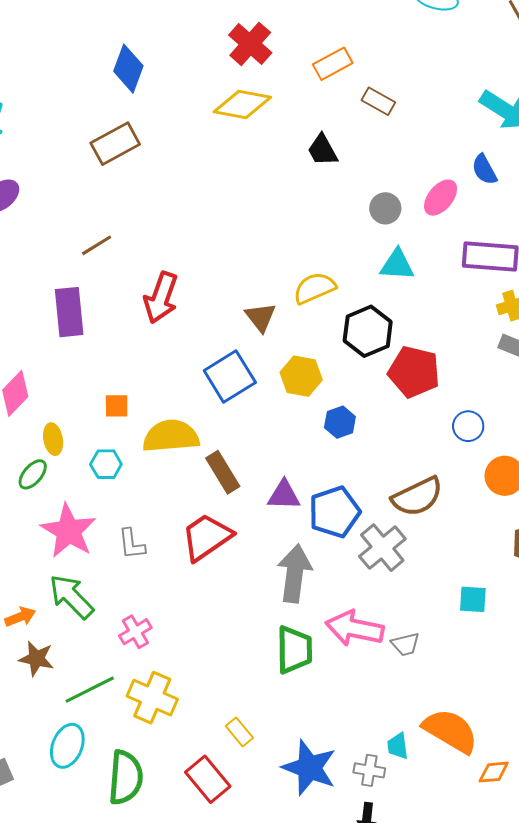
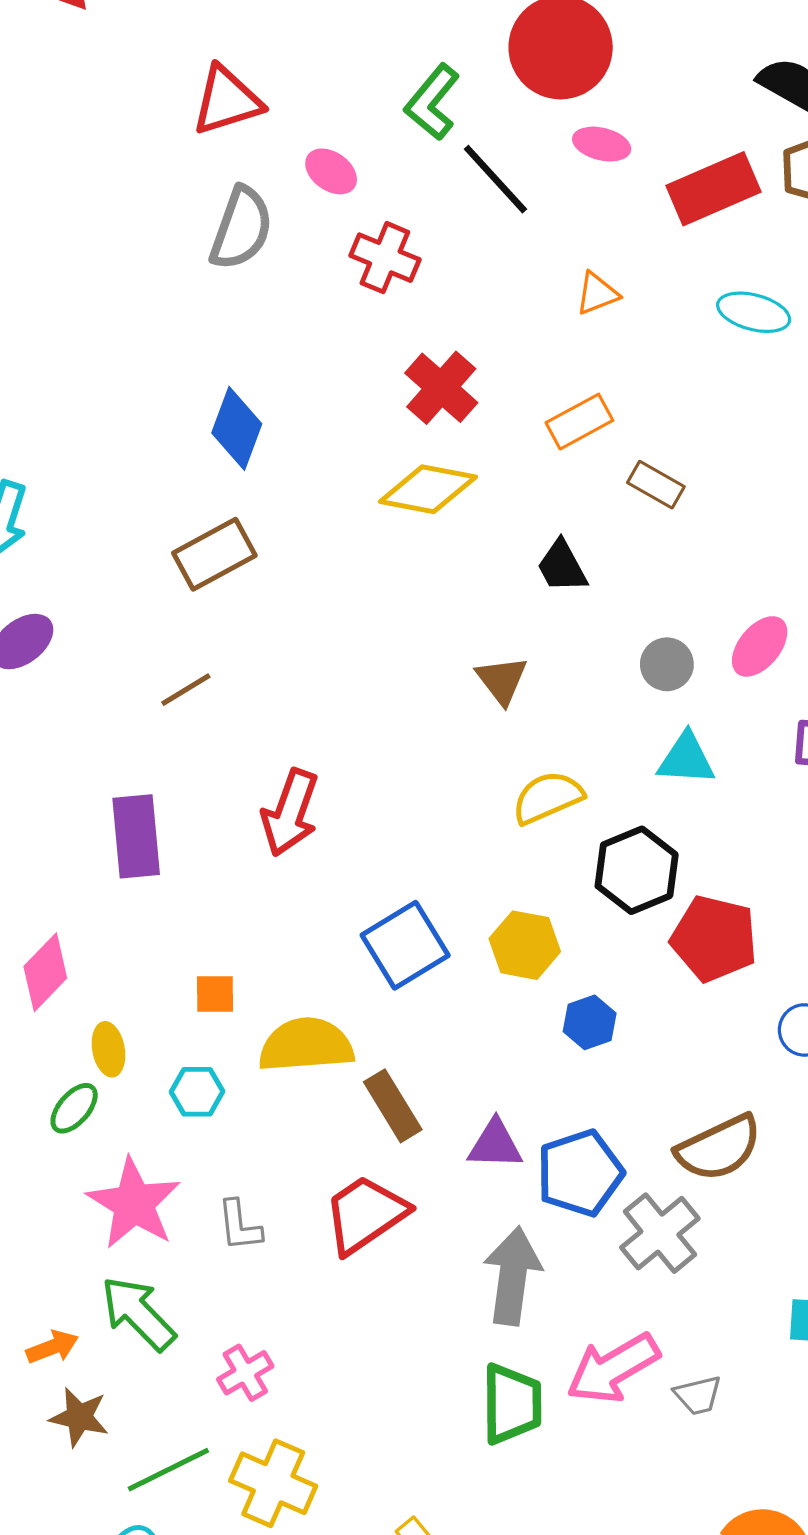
brown line: (97, 245) -> (186, 690), moved
brown triangle: (261, 317) -> (502, 680), moved
pink arrow: (355, 628) -> (613, 1368), turned -42

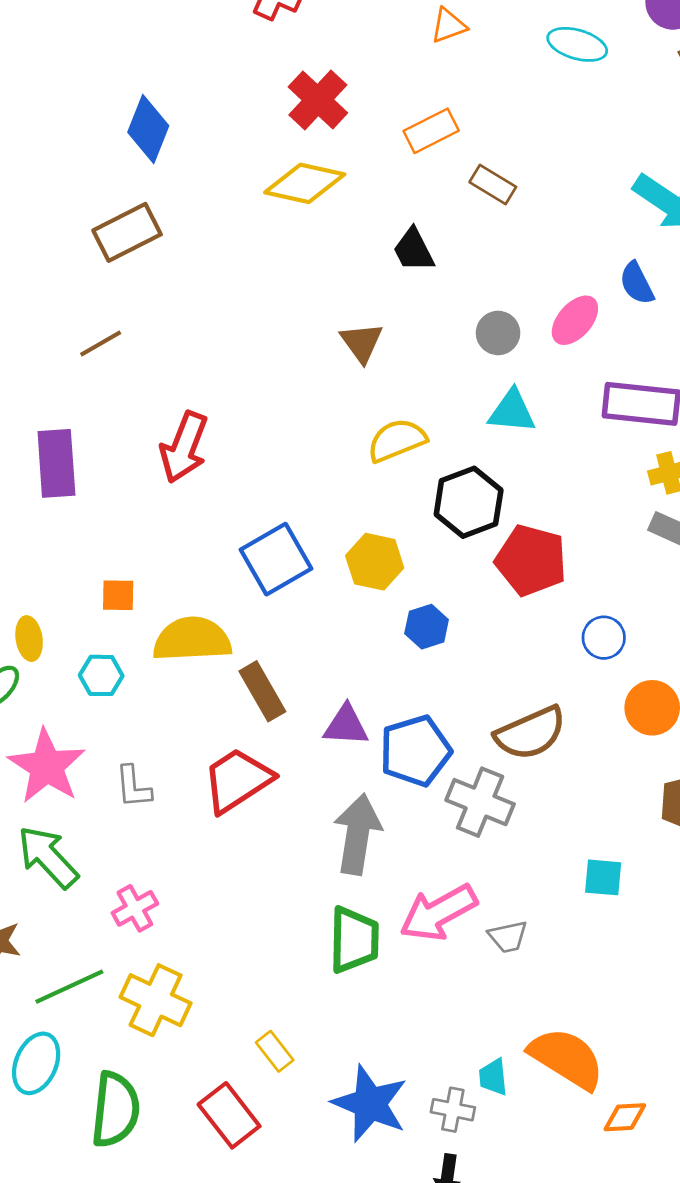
gray cross: (660, 1233) -> (480, 802), turned -30

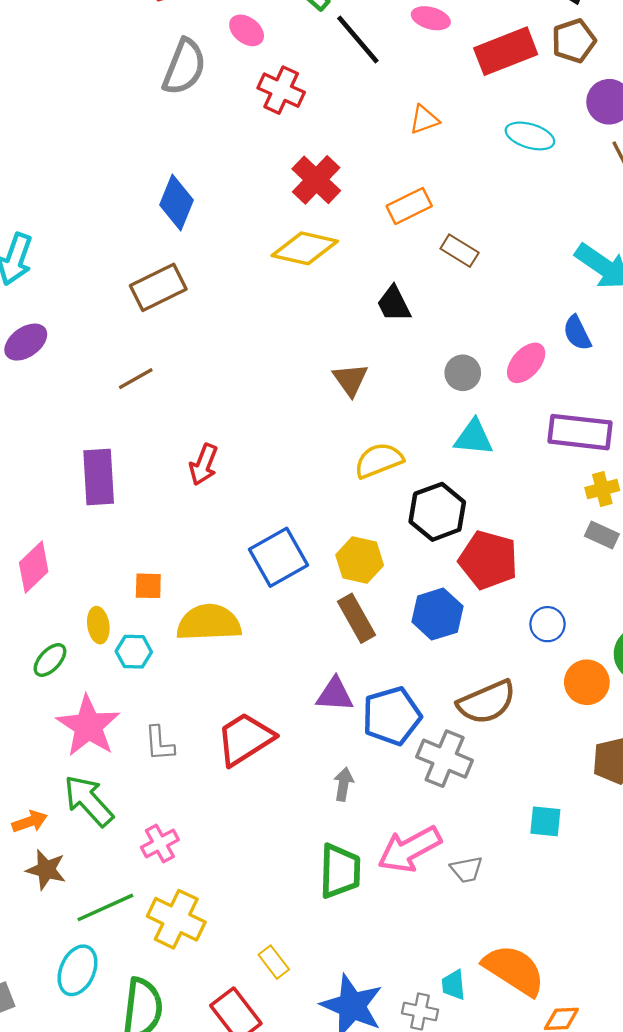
red arrow: (184, 447) -> (204, 465), size x0.7
blue hexagon: (427, 627) -> (437, 614), moved, size x1.4
yellow ellipse: (29, 639) -> (98, 625), moved
brown rectangle: (262, 691) -> (356, 618), moved
gray arrow: (357, 834) -> (344, 784), size x0.5

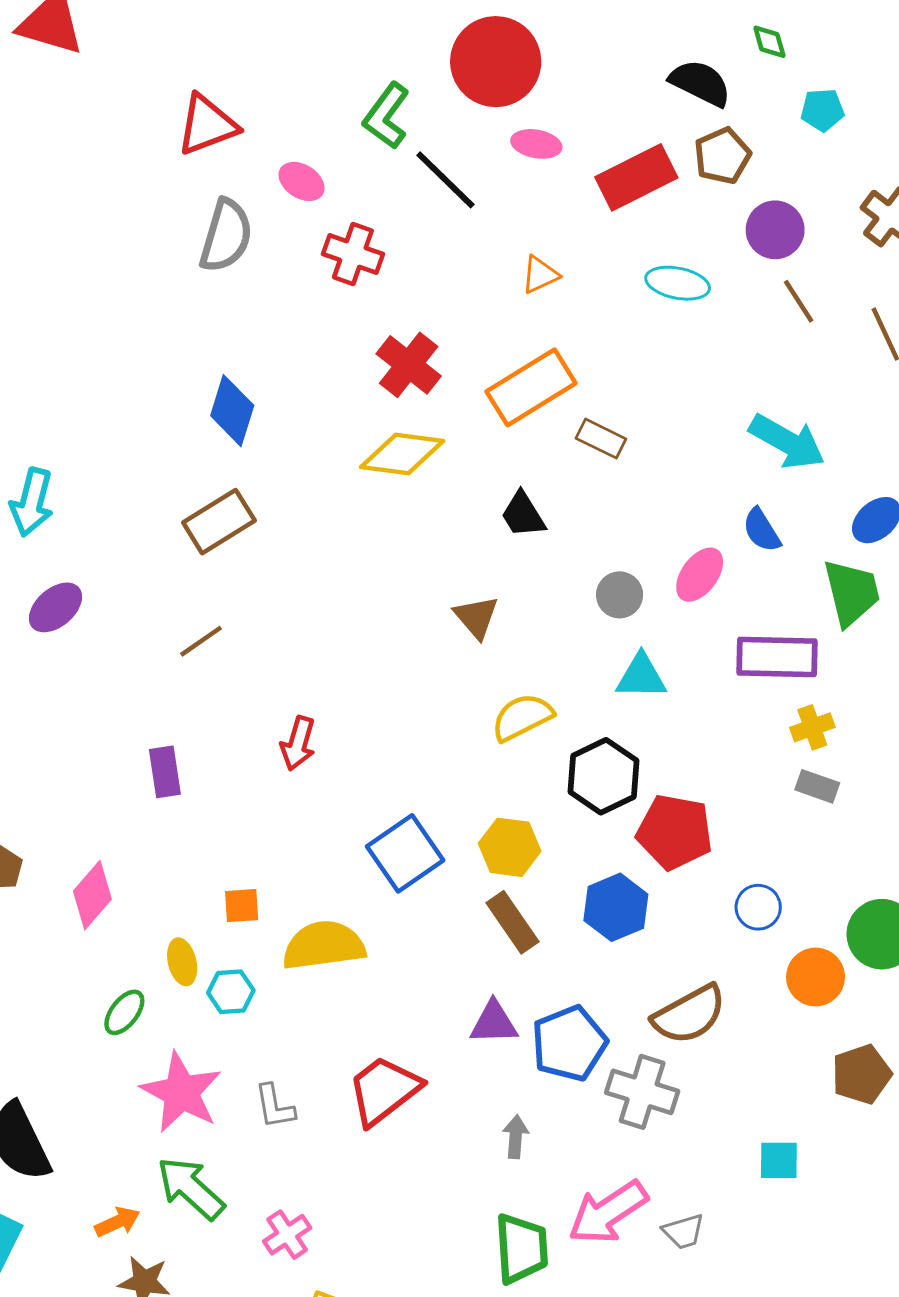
orange rectangle: (409, 206) -> (531, 387), size x1.5
purple rectangle: (99, 477) -> (165, 772), size x0.7

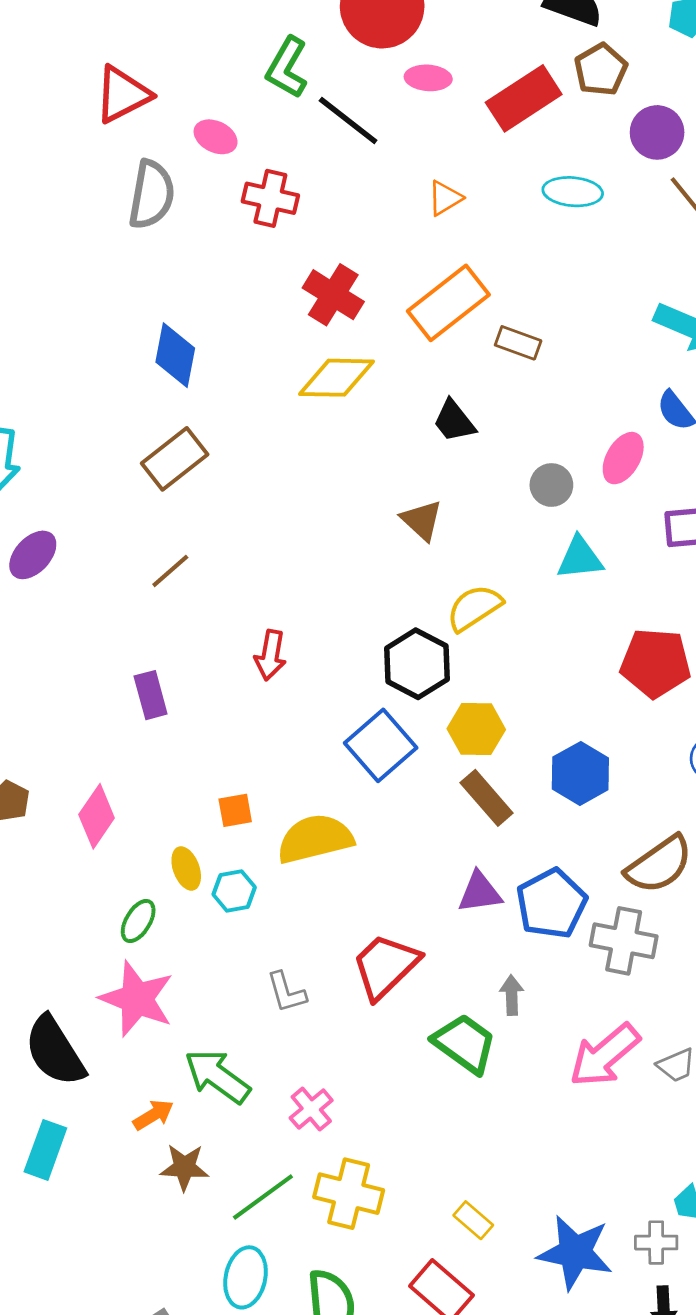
black hexagon: (603, 776) -> (417, 664), moved
red pentagon: (675, 832) -> (656, 663), moved
pink star: (181, 1092) -> (137, 999), moved
green trapezoid: (521, 1248) -> (465, 1044), moved, turned -44

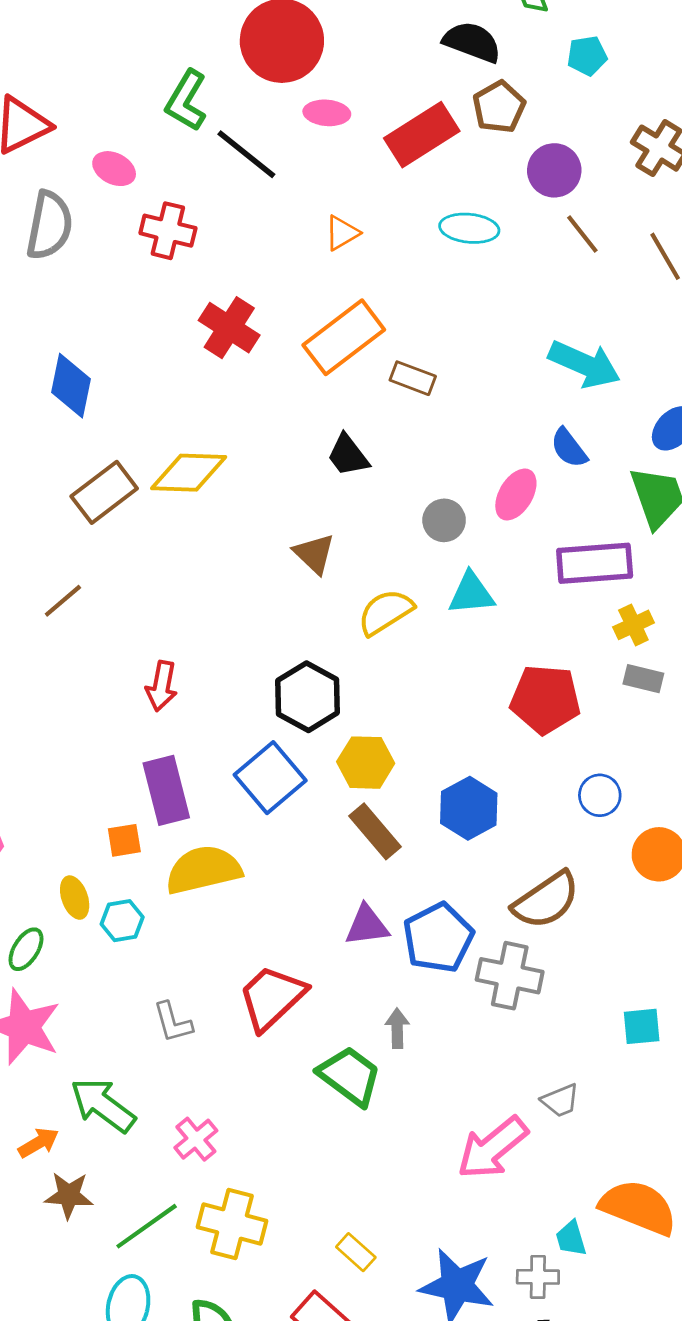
yellow diamond: (336, 378) -> (189, 473), moved
brown rectangle: (175, 459) -> (104, 492), moved
yellow semicircle: (474, 608) -> (385, 612), moved
purple rectangle: (151, 695) -> (166, 790), moved, size x1.4
pink arrow: (605, 1055) -> (492, 1148), moved

